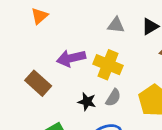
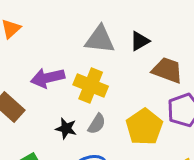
gray triangle: (116, 25) -> (100, 39), size x1.5

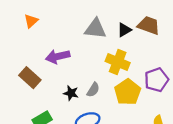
brown trapezoid: (167, 70) -> (149, 25), moved
yellow cross: (91, 86) -> (118, 62), moved

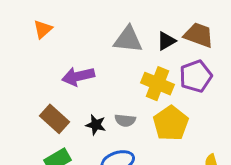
brown rectangle: (30, 78) -> (55, 119), moved
purple pentagon: (156, 80) -> (196, 76), moved
gray semicircle: (93, 90) -> (125, 120), turned 64

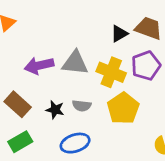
gray triangle: (128, 40) -> (75, 63), moved

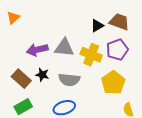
gray semicircle: (82, 106) -> (69, 80), size x1.5
yellow pentagon: (123, 108) -> (113, 83), moved
black star: (55, 110) -> (42, 75), moved

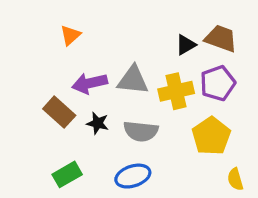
orange triangle: (13, 18) -> (70, 35), moved
yellow cross: (91, 55) -> (176, 91), turned -35
brown rectangle: (21, 79) -> (59, 112), moved

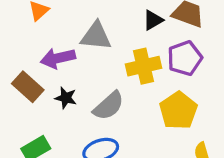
gray triangle: (133, 80) -> (96, 36), moved
gray semicircle: (141, 131) -> (109, 106), turned -48

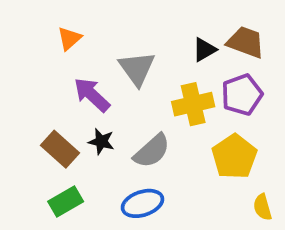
gray triangle: (96, 36) -> (137, 68), turned 48
purple arrow: (58, 58) -> (92, 95), turned 56
brown rectangle: (28, 87) -> (60, 149), moved

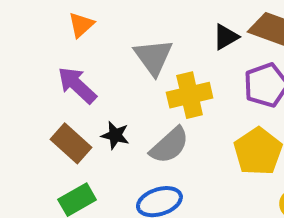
purple arrow: (92, 95) -> (77, 85), moved
yellow cross: (193, 104) -> (190, 95), moved

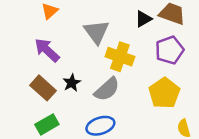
yellow cross: (190, 95) -> (120, 57), turned 32
black star: (115, 135) -> (72, 83), turned 30

